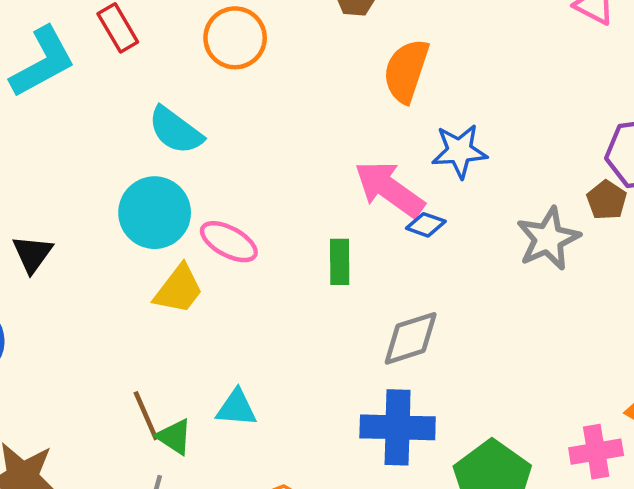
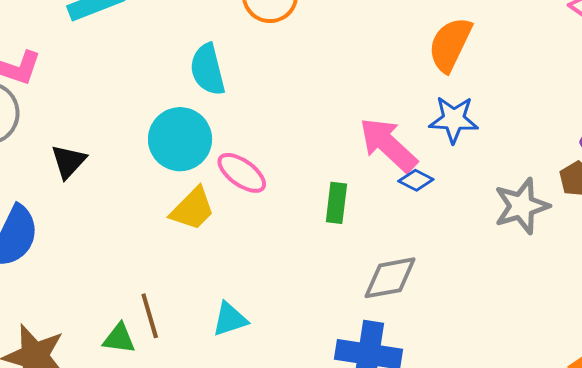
orange semicircle: (406, 71) -> (450, 44), moved
cyan semicircle: (176, 130) -> (208, 70), turned 32
cyan triangle: (236, 408) -> (230, 319), turned -30
green triangle: (174, 437) -> (119, 338), moved, turned -33

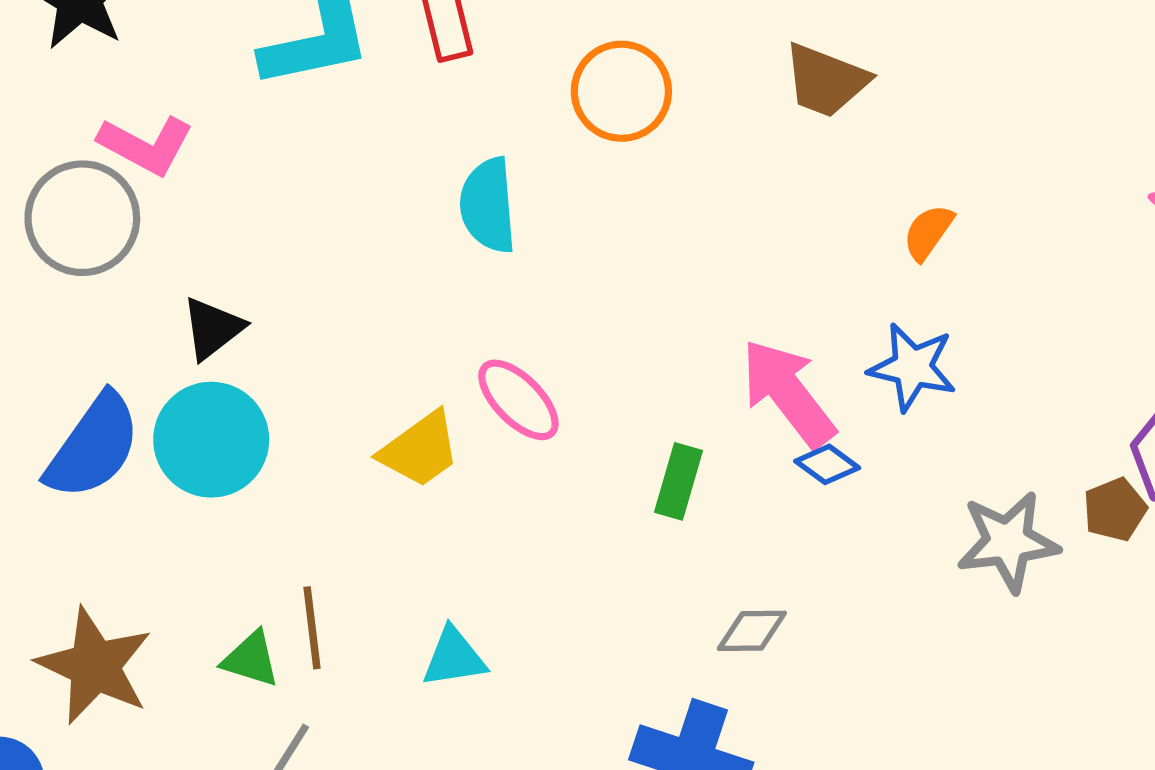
orange semicircle: (450, 44) -> (928, 232), size x0.6
cyan circle: (180, 139) -> (211, 440), moved
gray diamond: (390, 278) -> (752, 631), size x0.7

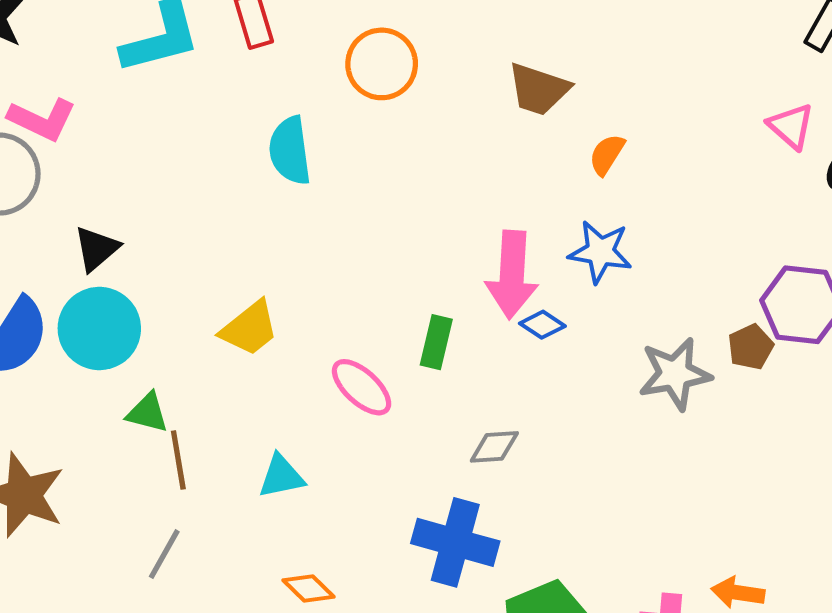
brown trapezoid: (826, 80) -> (539, 89), moved
pink arrow: (788, 393) -> (512, 275), turned -136
pink ellipse: (518, 400) -> (362, 387), moved
green triangle: (251, 659) -> (148, 413), moved

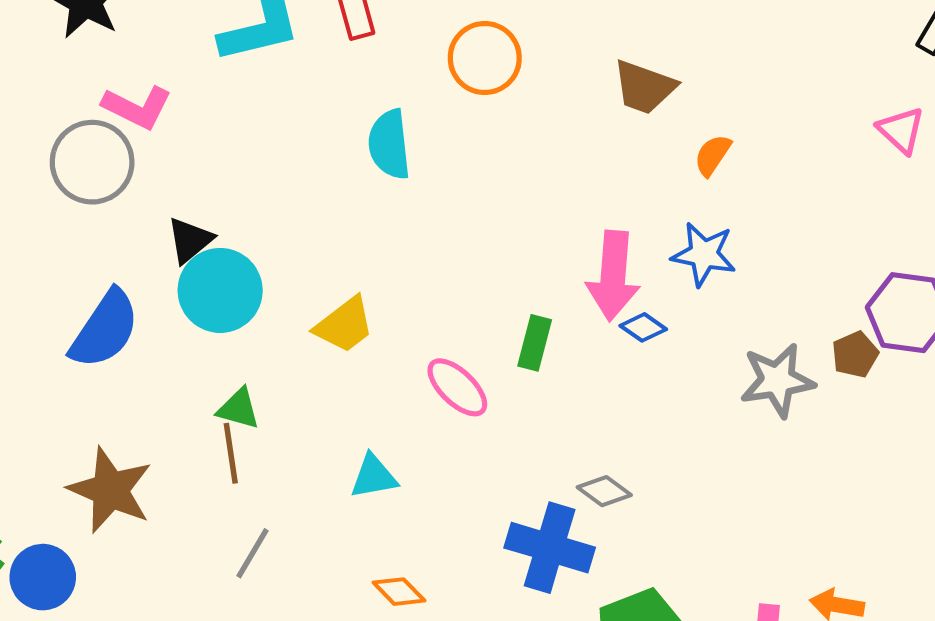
cyan circle: (99, 328) -> (220, 290), moved
gray diamond: (494, 447) -> (604, 491), moved, turned 39
brown line: (178, 460) -> (231, 453), moved

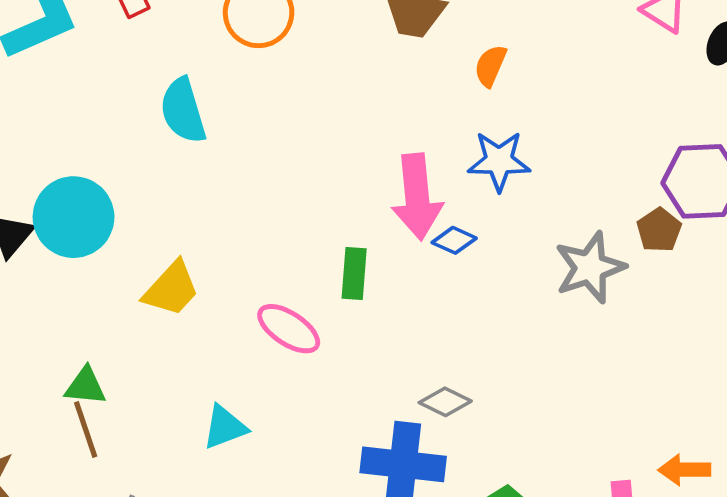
cyan circle: (220, 290) -> (74, 217), moved

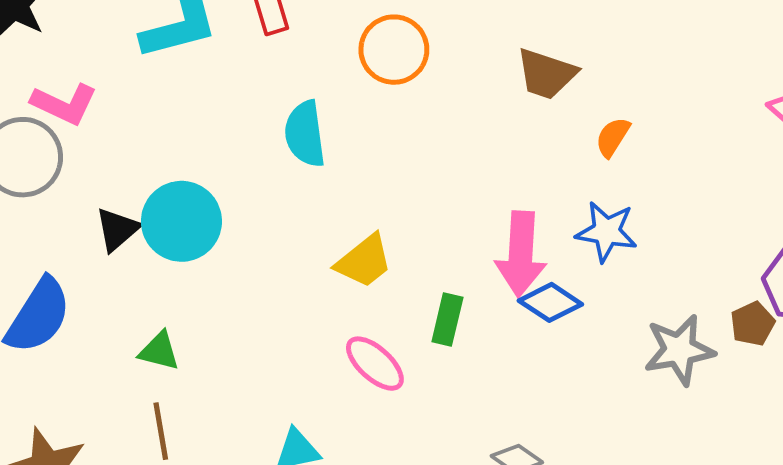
blue diamond: (454, 240) -> (550, 302), size x1.4
yellow trapezoid: (171, 289) -> (364, 261), moved
green triangle: (85, 386) -> (159, 351), moved

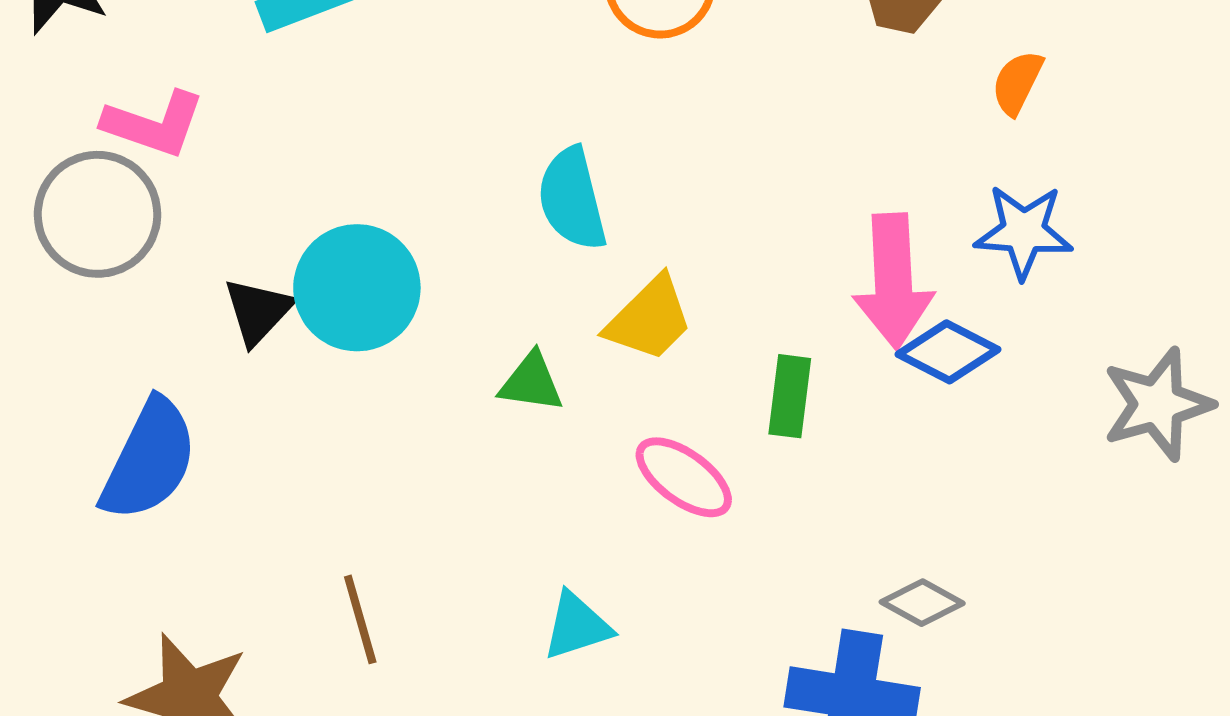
cyan semicircle: (305, 134) -> (572, 199), moved
green triangle: (159, 351) -> (531, 382), moved

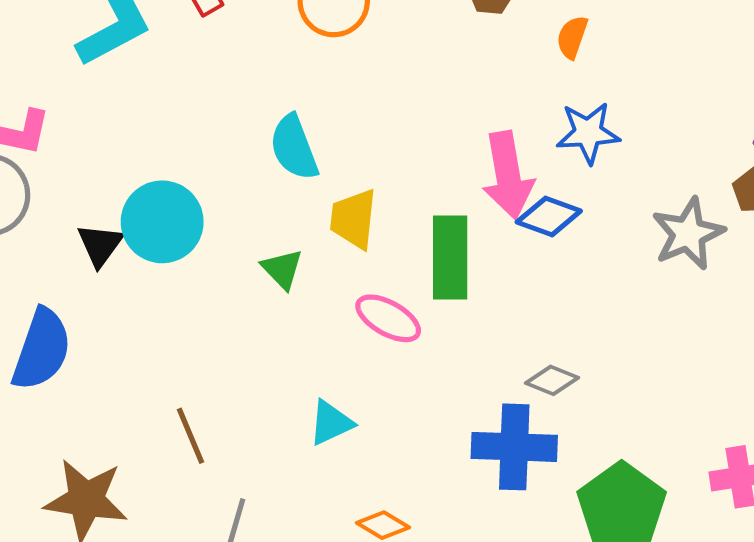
yellow trapezoid: (649, 319) -> (353, 219), turned 148
green triangle: (531, 382) -> (282, 269), turned 45
green rectangle: (790, 396) -> (450, 258), size x1.6

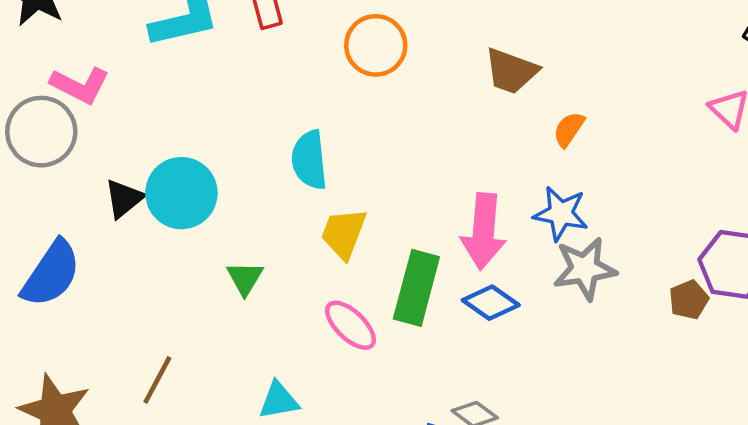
blue diamond: (549, 216) -> (491, 303), moved
gray star: (688, 234) -> (585, 269), moved
green triangle: (282, 269) -> (245, 278), moved
brown line: (191, 436) -> (157, 380), turned 36

